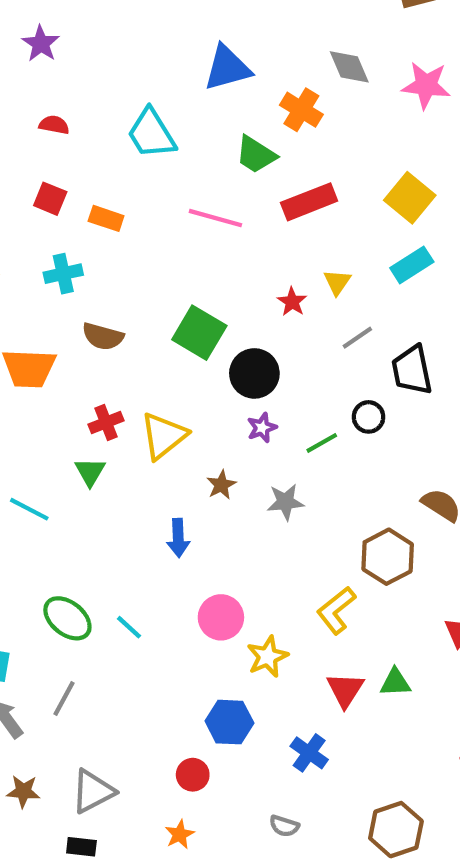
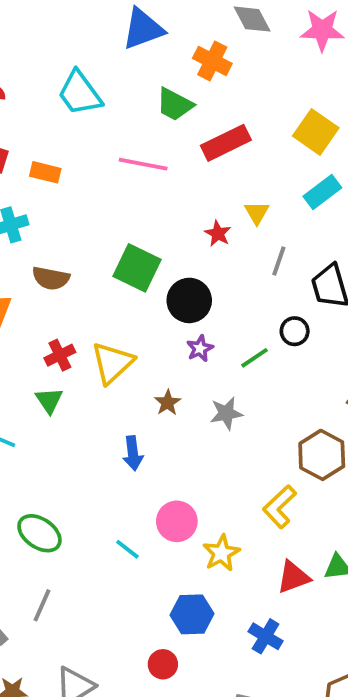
gray line: (357, 338) -> (279, 261), turned -32
cyan line: (129, 627) -> (127, 549), moved
red triangle: (345, 690) -> (293, 577), turned 42

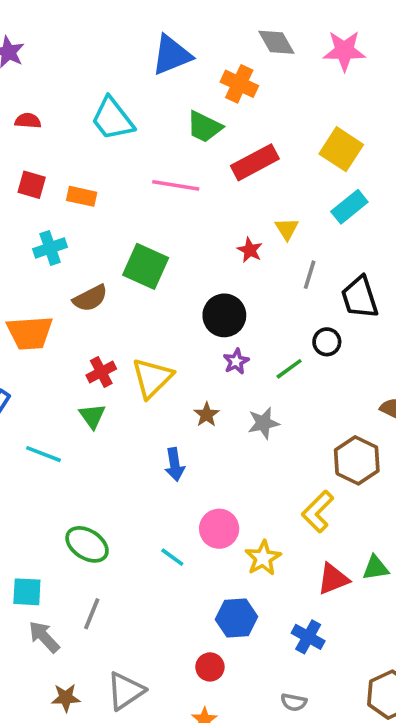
green square: (137, 268) -> (146, 266), moved
brown semicircle: (51, 278) -> (90, 298), turned -36

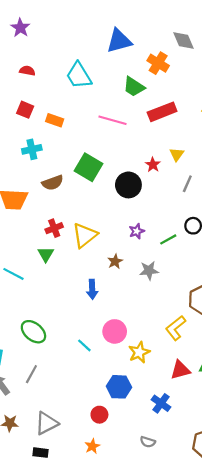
black circle: (224, 315) -> (128, 185), moved

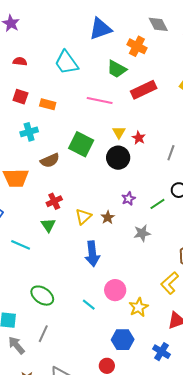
yellow triangle: (177, 154) -> (119, 132), moved
yellow triangle: (85, 235) -> (83, 217), moved, size x0.7
brown star: (115, 261) -> (108, 217), moved
blue arrow: (92, 289) -> (92, 254), size x1.4

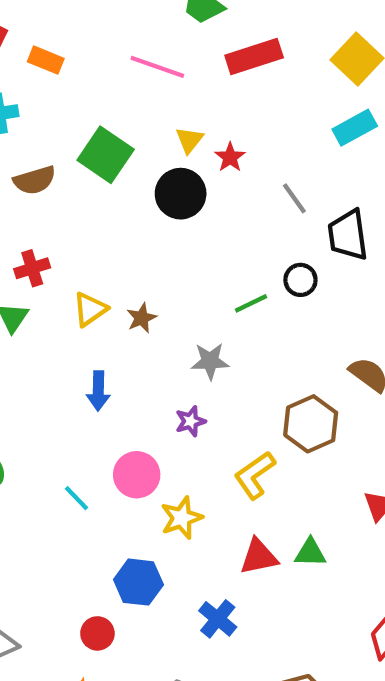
gray line: (171, 153) -> (294, 198), turned -63
purple star: (128, 199) -> (191, 421), moved
blue arrow: (92, 254) -> (98, 391), size x0.7

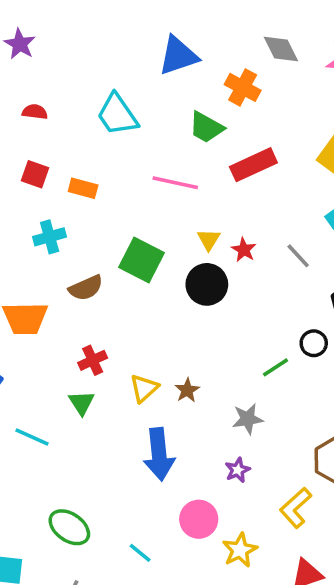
gray line: (294, 198) -> (298, 256), moved
blue arrow: (98, 391) -> (159, 454), size x1.6
cyan line: (76, 498) -> (140, 553), moved

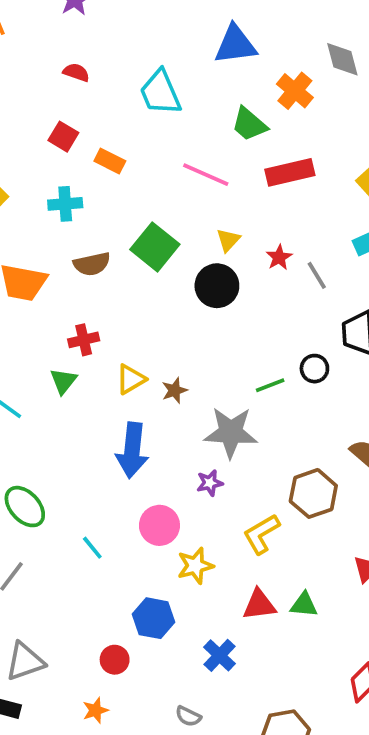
red star: (244, 250) -> (279, 257), moved
gray star: (248, 419) -> (231, 432), size x1.6

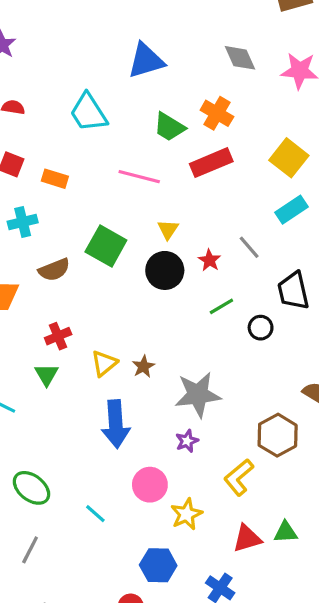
orange cross: (295, 91) -> (217, 113), moved
red star: (279, 257) -> (210, 260), moved
green line: (270, 385) -> (221, 306), moved

